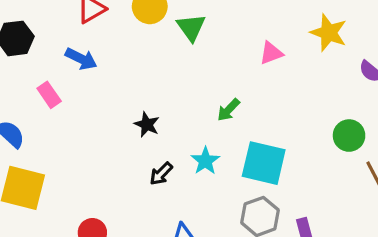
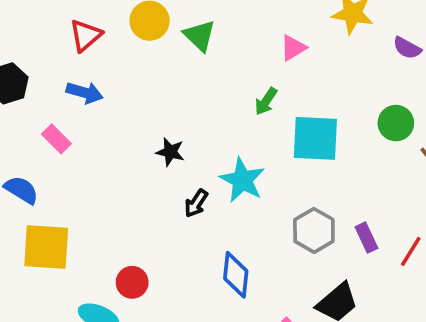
green arrow: (228, 110) -> (266, 101), moved
cyan star: (205, 161) -> (242, 180), size x1.4
cyan square: (264, 163) -> (315, 138), moved

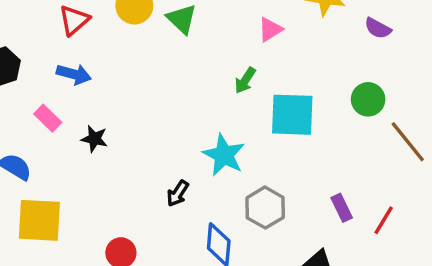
black star: (170, 152) -> (94, 139), moved
black arrow: (196, 203) -> (178, 193), moved
gray hexagon: (314, 230) -> (265, 208), moved

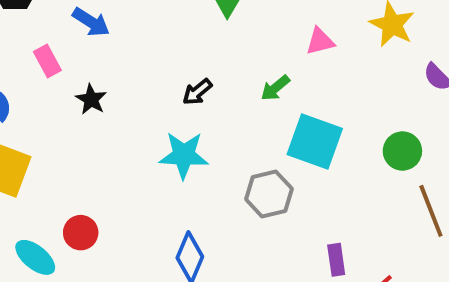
cyan star: (224, 155) -> (184, 155), moved, turned 30
black arrow: (178, 193) -> (197, 92), moved
gray hexagon: (265, 208) -> (269, 194), moved

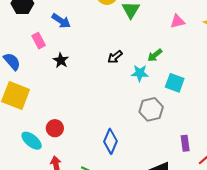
pink triangle: (320, 41) -> (177, 21), moved
cyan square: (315, 142) -> (175, 83), size x0.7
cyan star: (184, 155) -> (140, 73), moved, size x0.7

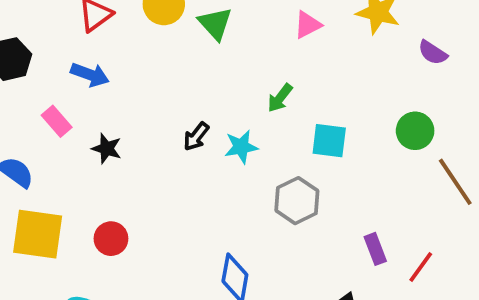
black arrow: (115, 57) -> (196, 136), moved
cyan star: (140, 73) -> (241, 147), moved
red circle: (55, 128) -> (111, 239), moved

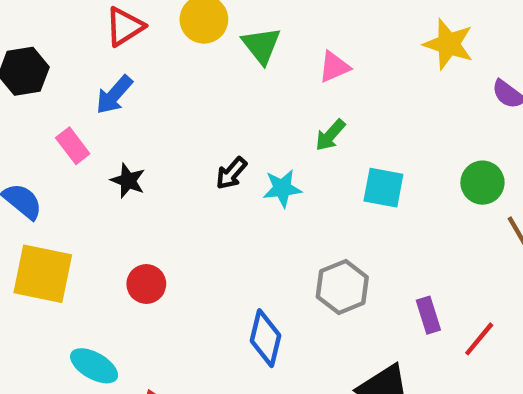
pink triangle: (308, 25) -> (334, 67), moved
blue arrow: (90, 75) -> (114, 95), turned 108
gray hexagon: (297, 201) -> (342, 287), moved
red circle: (111, 239) -> (146, 284), moved

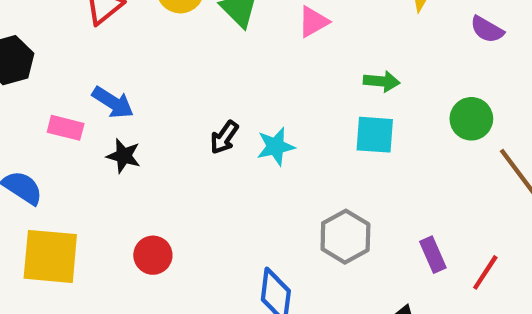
blue arrow: (114, 95) -> (113, 102), moved, turned -93
green arrow: (330, 135) -> (382, 81), moved, turned -120
pink rectangle: (73, 146) -> (66, 128), turned -32

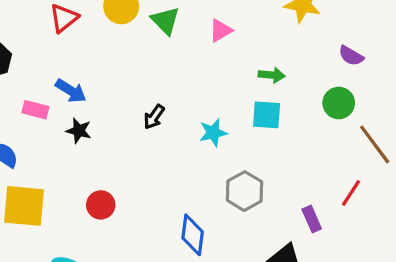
purple semicircle: (487, 29) -> (351, 56), moved
cyan star: (276, 146) -> (213, 133), moved
purple rectangle: (433, 255) -> (312, 219), moved
red line: (485, 272) -> (351, 193), moved

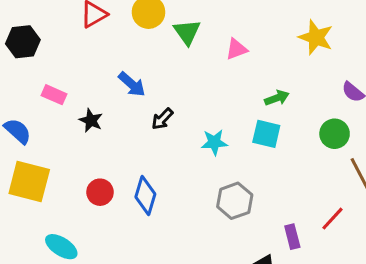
green arrow: (272, 75) -> (277, 98), turned -35
blue arrow: (71, 91) -> (132, 84), moved
blue diamond: (193, 235) -> (145, 196), moved

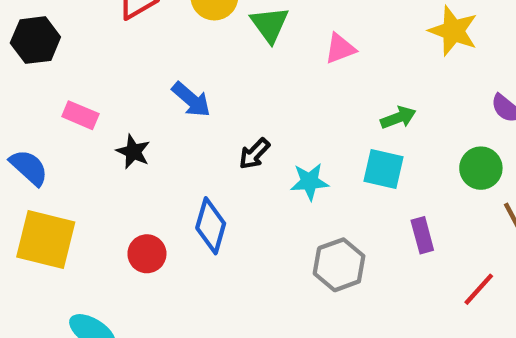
black arrow: (162, 119) -> (254, 154), moved
blue diamond: (145, 196) -> (211, 226), moved
purple rectangle: (292, 237) -> (422, 235), moved

